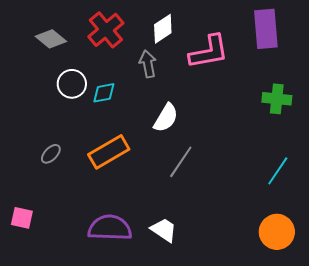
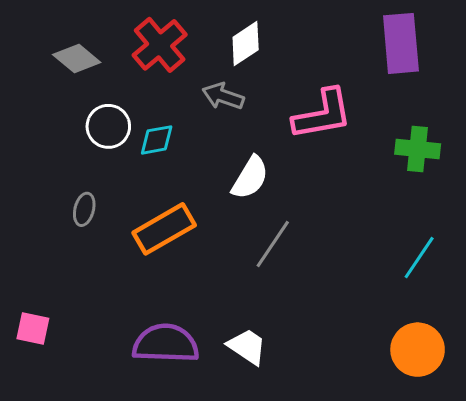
pink L-shape: (209, 52) -> (323, 114), moved
gray arrow: (148, 64) -> (223, 96), turned -60
gray ellipse: (51, 154) -> (84, 209), moved, turned -30

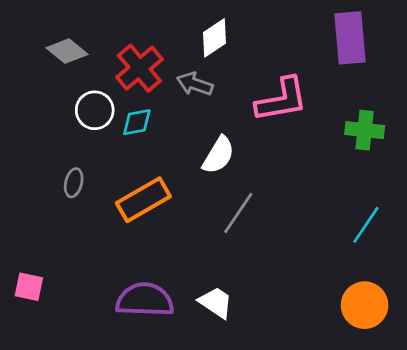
red cross: (160, 45) -> (139, 68), moved

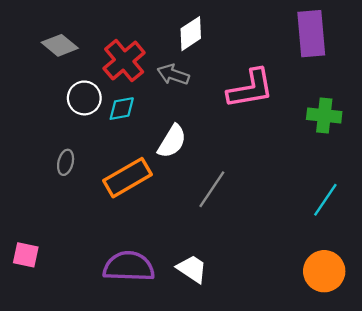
white semicircle: (218, 155) -> (172, 141), moved

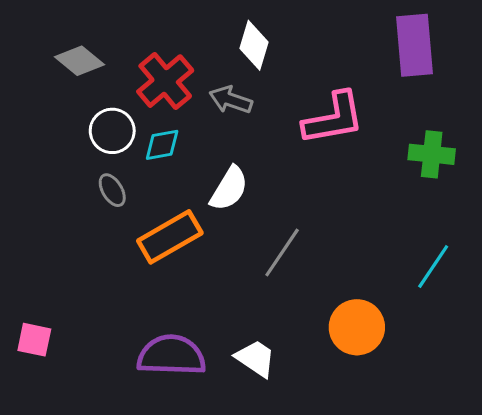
white diamond: (191, 34) -> (254, 45), turned -40
gray ellipse: (66, 162) -> (112, 190), moved, turned -45
orange circle: (324, 271) -> (357, 327), moved

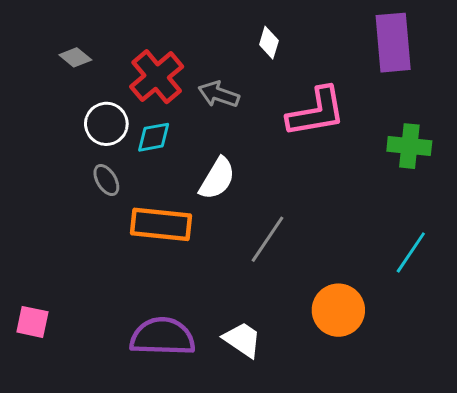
white diamond: (254, 45) -> (269, 43), moved, size x0.7
gray diamond: (79, 61) -> (75, 57), size x0.7
orange rectangle: (170, 237) -> (161, 224), turned 36

